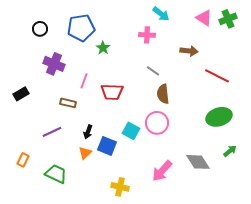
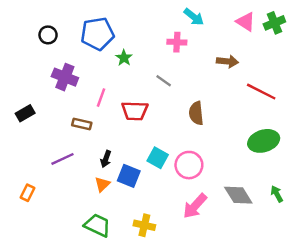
gray line: (153, 71) -> (164, 81), moved
pink circle: (157, 123) -> (189, 165), moved
green arrow: (230, 151) -> (277, 194), moved, turned -80
green trapezoid: (56, 174) -> (97, 225), moved

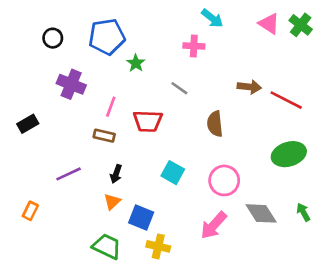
green cross: (274, 23) -> (301, 25), turned -30
brown arrow: (227, 61) -> (249, 87), moved
brown rectangle: (82, 124) -> (104, 136), moved
pink circle: (189, 165) -> (224, 180), moved
blue square: (129, 176) -> (141, 217), moved

